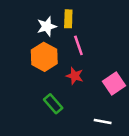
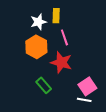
red star: (75, 76) -> (61, 62), size x1.5
pink square: (114, 83) -> (87, 86), moved

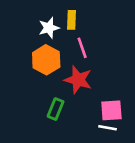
green rectangle: (44, 85) -> (56, 109), turned 63
pink square: (87, 86) -> (111, 110), turned 30

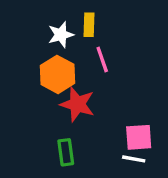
red star: (78, 80) -> (77, 104), moved
green rectangle: (56, 109) -> (66, 152), moved, turned -30

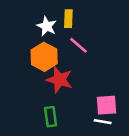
white star: (61, 35) -> (47, 26), turned -30
pink line: (102, 59) -> (78, 45), turned -30

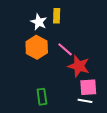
pink line: (78, 45) -> (65, 49), moved
red star: (59, 80) -> (79, 66), moved

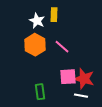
red star: (79, 66) -> (84, 79), moved
pink square: (88, 87) -> (68, 77), moved

